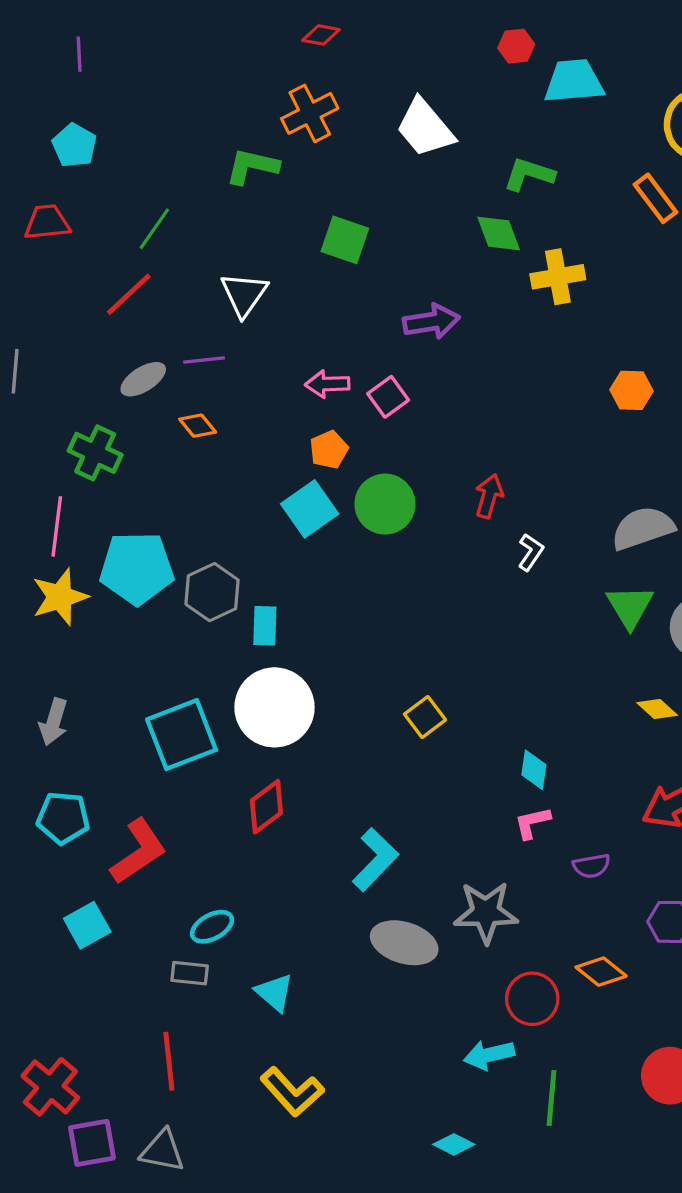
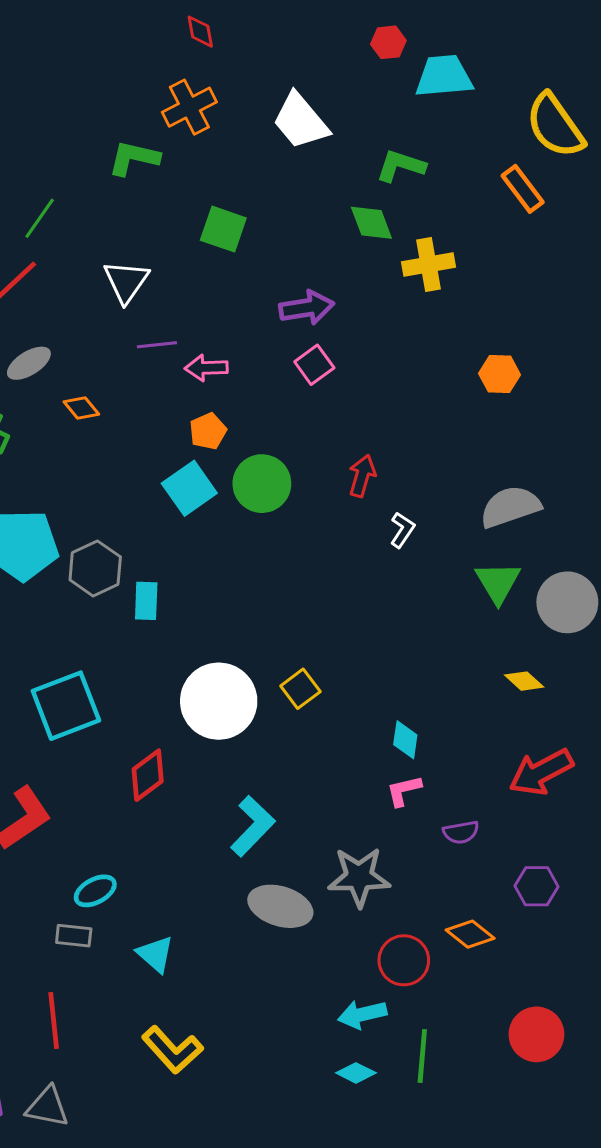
red diamond: (321, 35) -> (200, 32), turned 69
purple line: (204, 360) -> (157, 345), moved
pink square: (388, 397) -> (314, 365), moved
white circle: (274, 707) -> (219, 701), moved
cyan diamond: (454, 1144) -> (356, 1073), moved

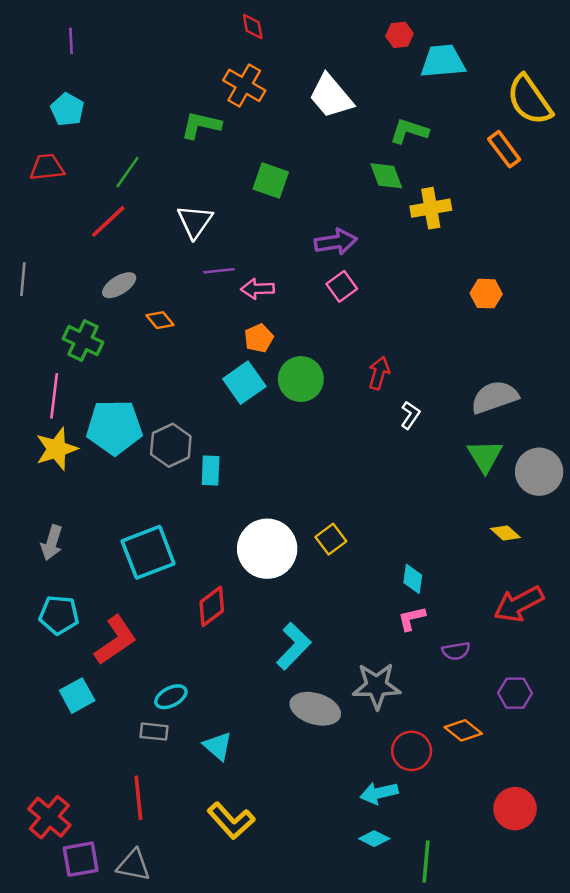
orange cross: (189, 107) -> (244, 85), turned -33
green line: (422, 1056) -> (426, 862), moved

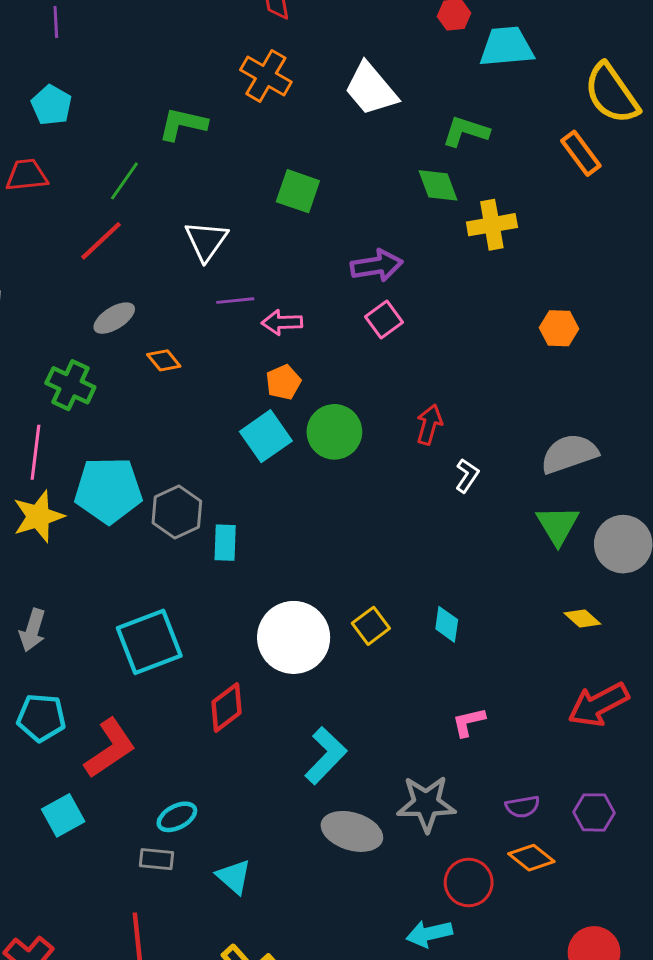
green L-shape: (201, 125) -> (183, 124), moved
cyan diamond: (413, 579) -> (447, 624), moved
purple semicircle: (456, 651) -> (523, 807), moved

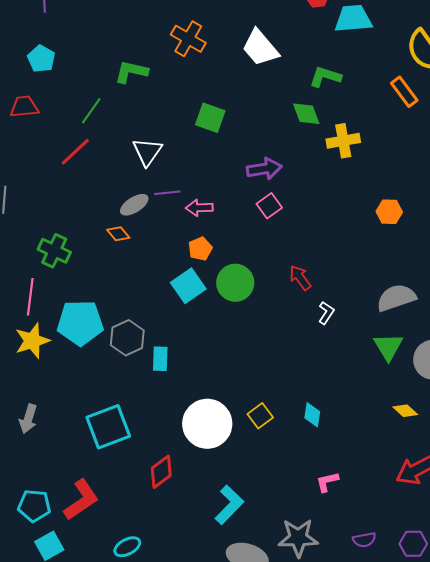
gray ellipse: (114, 318) -> (134, 205), moved
red arrow: (429, 425) -> (300, 278), turned -52
cyan pentagon: (41, 718) -> (34, 506), moved

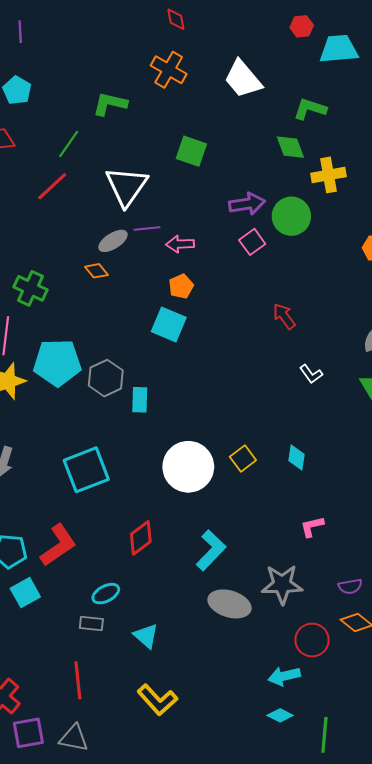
white triangle: (147, 152) -> (126, 186), size x1.4
green circle: (235, 283) -> (291, 216), moved
cyan square: (188, 286) -> (169, 324), turned -32
white L-shape: (326, 313) -> (311, 374), moved, turned 110
red diamond: (161, 472) -> (141, 538), moved

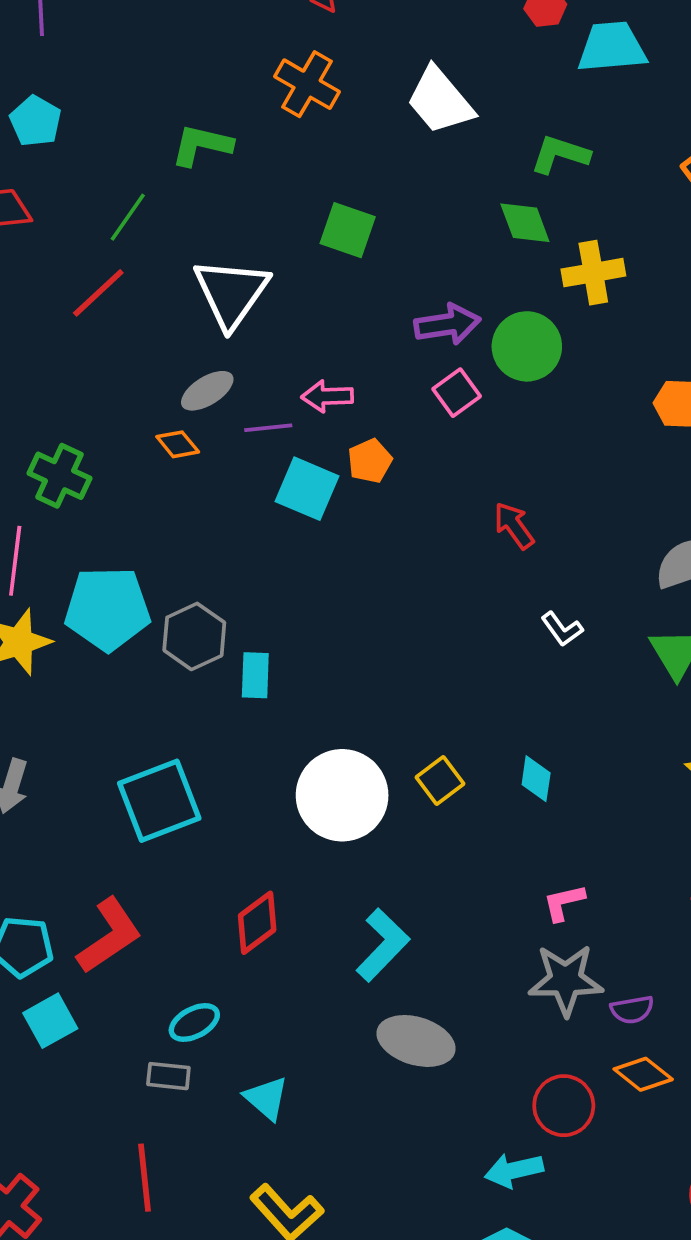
purple line: (147, 229) -> (268, 428), moved
orange pentagon: (181, 286) -> (370, 461), moved
cyan square: (169, 324) -> (307, 489), moved
gray star: (282, 584) -> (566, 980), moved

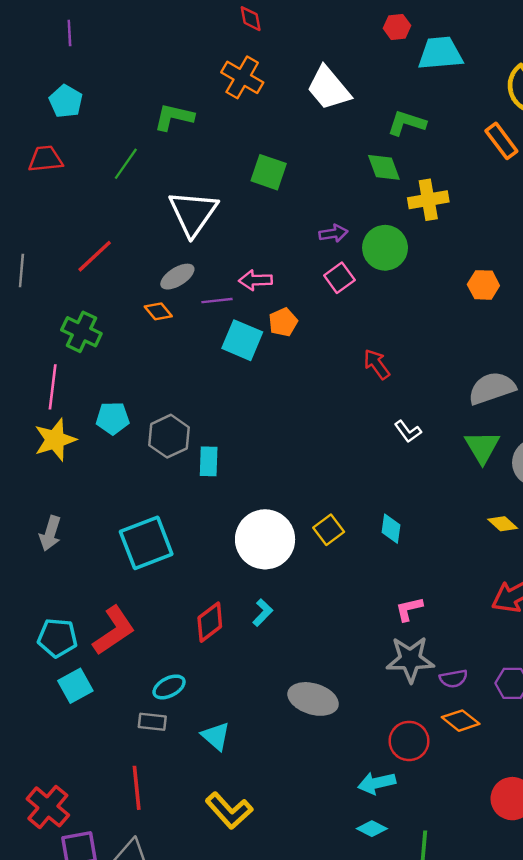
red line: (98, 293) -> (95, 256), moved
purple arrow: (447, 324) -> (333, 233), size x0.7
cyan pentagon: (108, 609) -> (113, 418), size x0.6
cyan L-shape: (383, 945) -> (263, 613), moved, size x0.6

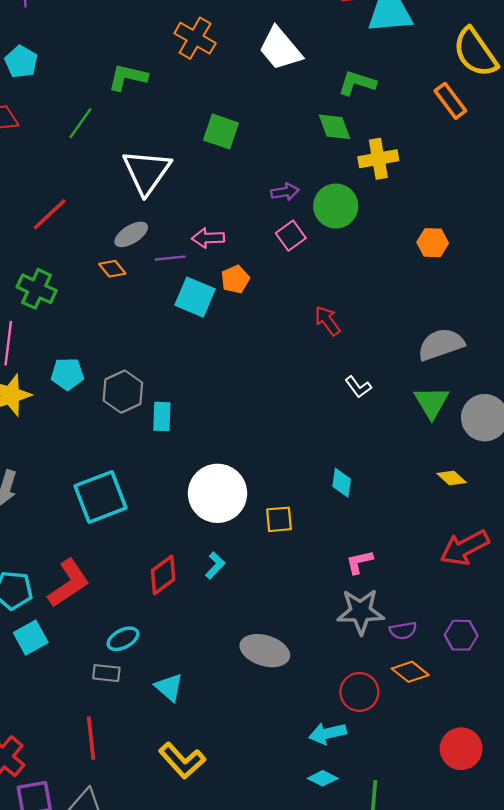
yellow square: (329, 530) -> (279, 519), moved, turned 32

